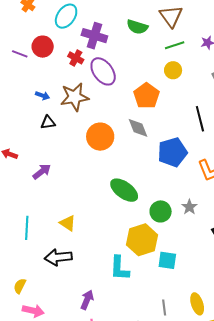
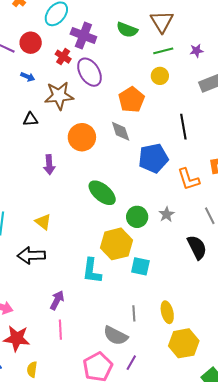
blue arrow: (42, 96) -> (28, 77), moved
purple arrow: (42, 172) -> (49, 165), moved, turned 120

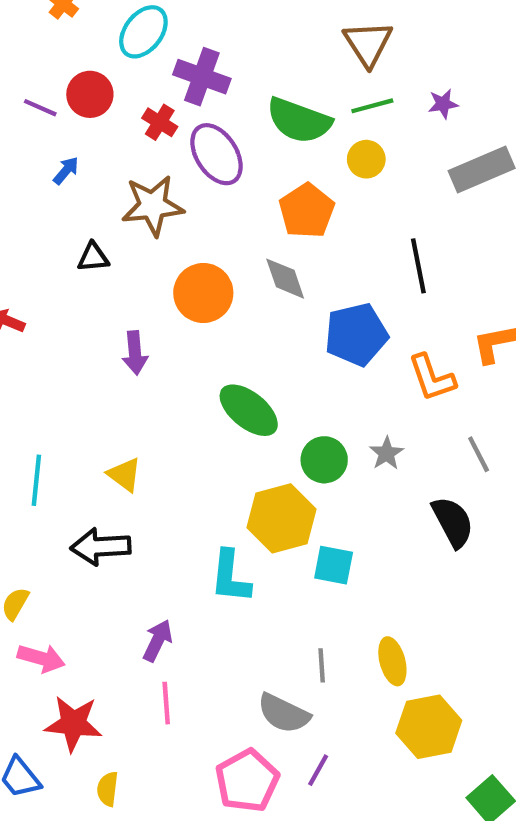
green semicircle: (127, 30) -> (299, 121), moved, size x1.4
blue arrow: (28, 77) -> (66, 171), moved, turned -72

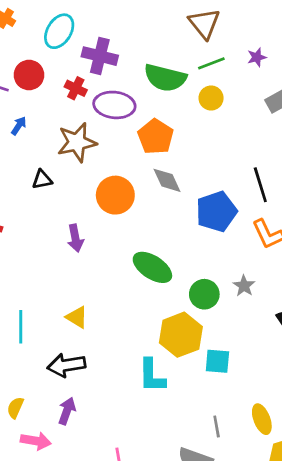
purple ellipse: (216, 154) -> (114, 105), turned -45
orange pentagon: (307, 211) -> (156, 137), moved
black line: (418, 266) -> (260, 185), moved
purple arrow: (158, 641) -> (67, 411), moved

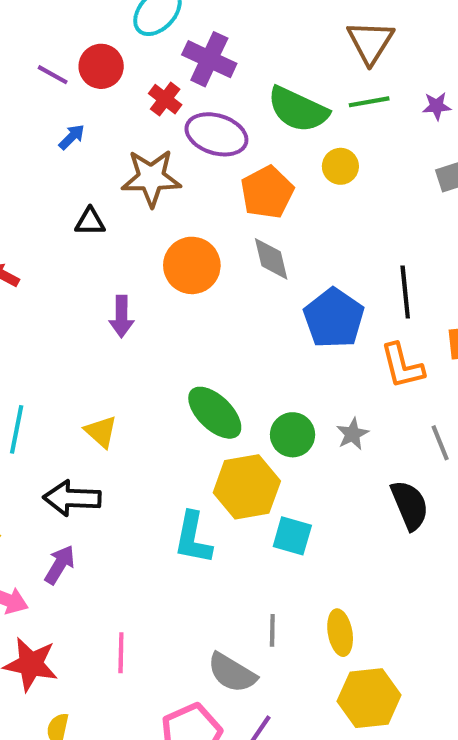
yellow circle: (211, 98) -> (340, 166), moved
blue pentagon: (216, 211) -> (334, 318), turned -30
green ellipse: (152, 267) -> (215, 413), moved

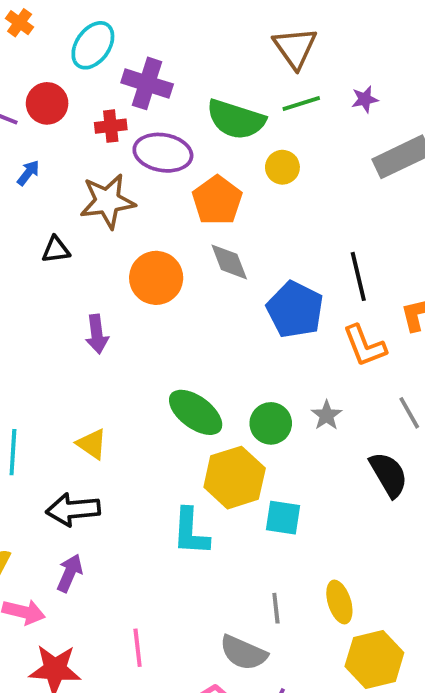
red cross: (165, 99) -> (111, 126), turned -36

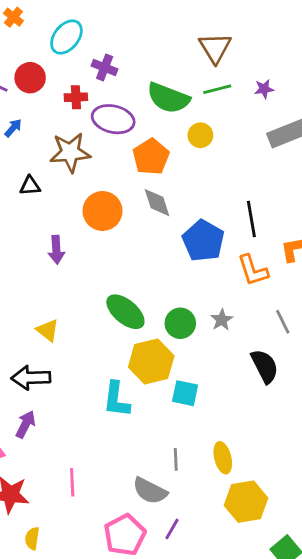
purple cross: (147, 83) -> (105, 68), size x0.7

